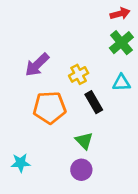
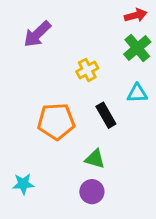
purple arrow: (37, 65) -> (37, 34), moved
yellow cross: (79, 74) -> (87, 70), moved
green triangle: (84, 141) -> (95, 159), turned -30

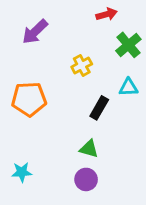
red arrow: (136, 15) -> (107, 14), moved
black rectangle: (106, 115) -> (99, 108), turned 60
orange pentagon: (56, 121) -> (29, 99), moved

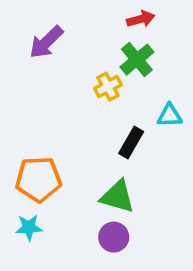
green cross: (128, 45) -> (137, 60), moved
orange pentagon: (29, 99) -> (38, 179), moved
green triangle: (89, 149) -> (118, 197), size x1.4

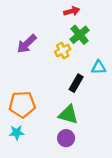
red arrow: (141, 19) -> (72, 11), moved
purple arrow: (46, 42) -> (27, 44), moved

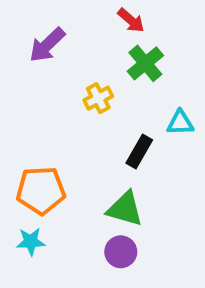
red arrow: (72, 11) -> (131, 20), turned 56
purple arrow: (27, 44) -> (47, 45), moved
yellow cross: (63, 51) -> (98, 98), moved

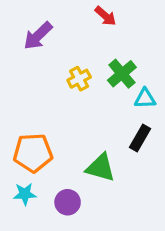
green cross: (145, 63) -> (122, 74), moved
black rectangle: (139, 151) -> (140, 138), moved
purple circle: (121, 252) -> (68, 202), moved

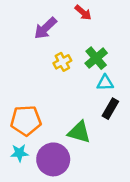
purple arrow: (38, 36) -> (45, 28), moved
cyan triangle: (145, 98) -> (105, 83), moved
purple circle: (68, 202) -> (53, 159), size x1.6

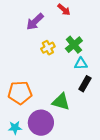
cyan star: (19, 153) -> (15, 128), moved

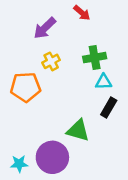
green cross: (74, 45) -> (95, 58), turned 30
yellow cross: (48, 48) -> (51, 61), moved
orange pentagon: (20, 93) -> (26, 87), moved

